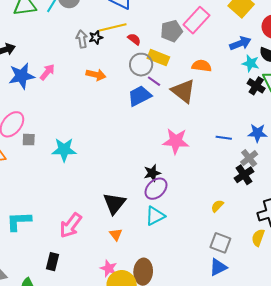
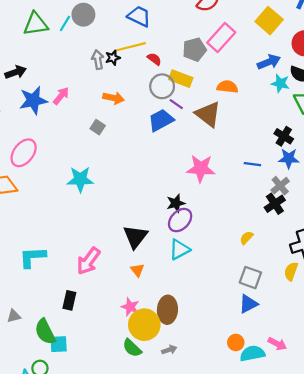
black cross: (256, 86) -> (284, 136), moved
gray square: (29, 140) -> (98, 127), moved, turned 32

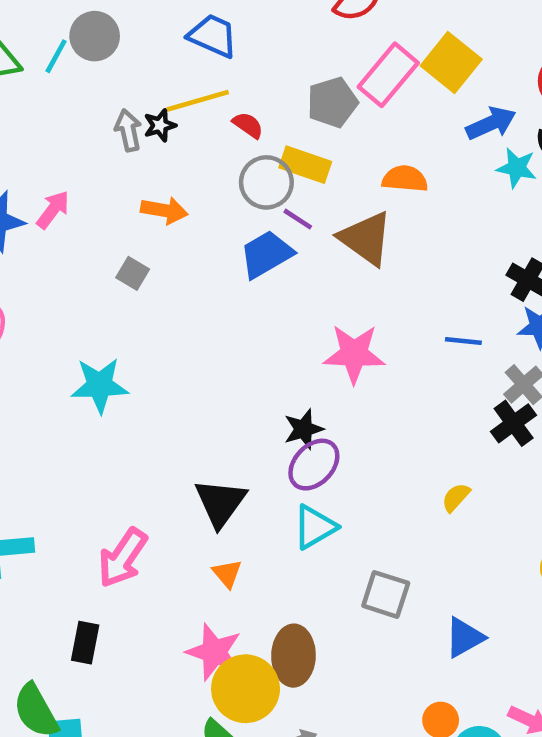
yellow square: (269, 21) -> (451, 62), moved
gray square: (250, 278) -> (386, 594), moved
pink star: (130, 307) -> (214, 652), size x1.4

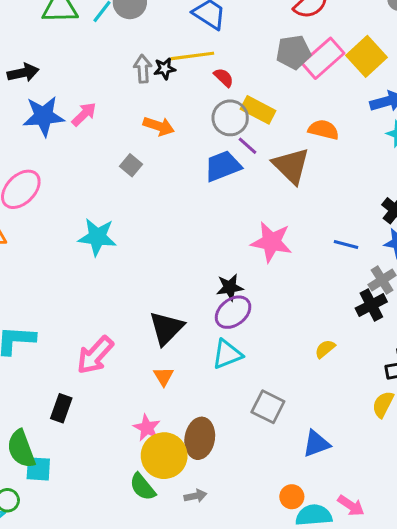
gray pentagon: (332, 102) -> (293, 52), moved
pink star: (214, 652) -> (147, 428), size x0.7

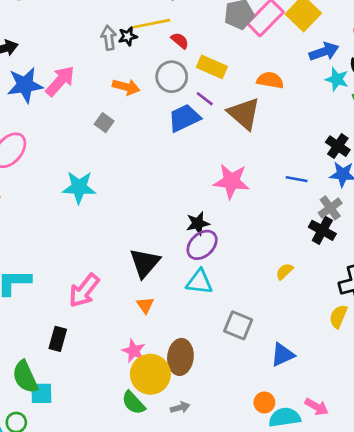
pink arrow: (84, 114) -> (60, 81), size x1.4
gray circle: (230, 118) -> (172, 77), moved
black cross: (371, 305) -> (322, 230), turned -30
cyan triangle: (227, 354) -> (199, 282), turned 32

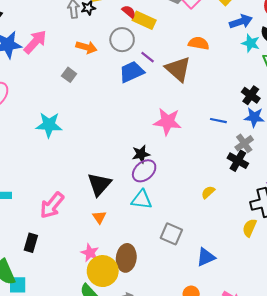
yellow rectangle: (212, 67) -> (144, 20), moved

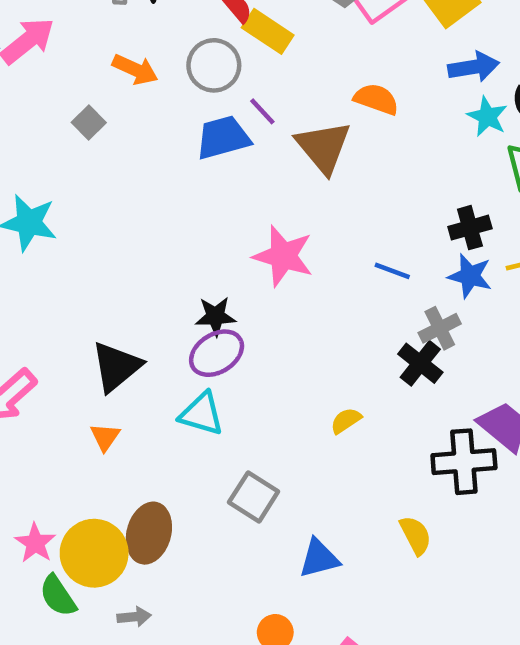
black cross: (251, 95) -> (470, 228), turned 30
yellow semicircle: (250, 228) -> (416, 535), moved, turned 120
pink star: (90, 253) -> (35, 543), moved

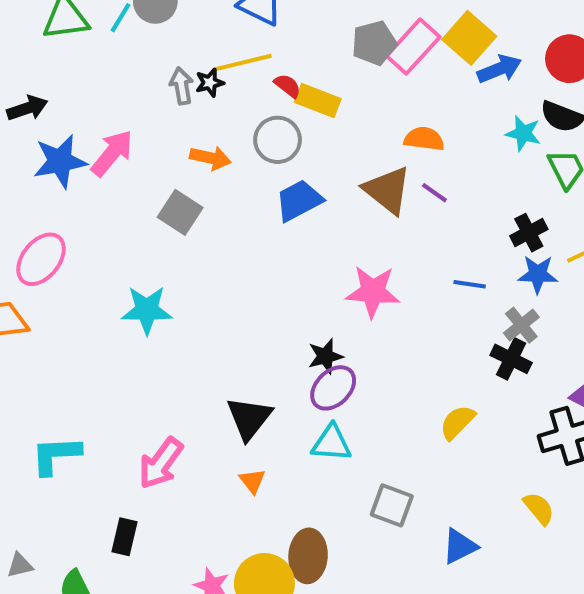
blue arrow: (474, 67) -> (499, 69), moved
purple line: (262, 111) -> (434, 193), moved
gray square: (89, 123) -> (180, 212), size x1.5
yellow semicircle: (346, 421) -> (457, 422), size x1.4

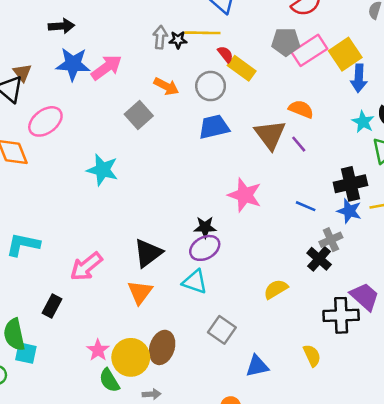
blue arrow: (499, 69) -> (359, 78), turned 100
black cross: (529, 233) -> (350, 184), size x1.4
orange triangle: (252, 481) -> (140, 292), size x1.5

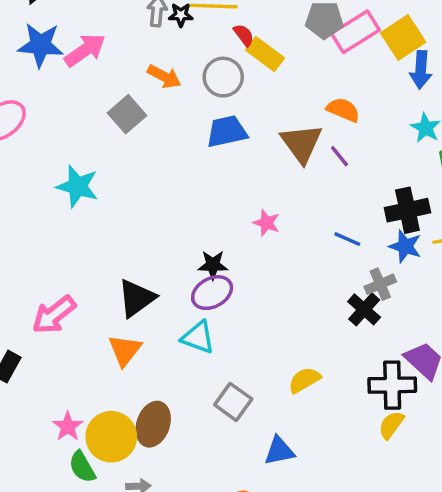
pink star: (245, 195) -> (266, 223), size x0.6
yellow semicircle: (276, 289) -> (304, 380), moved
yellow semicircle: (312, 356) -> (391, 425), moved, turned -120

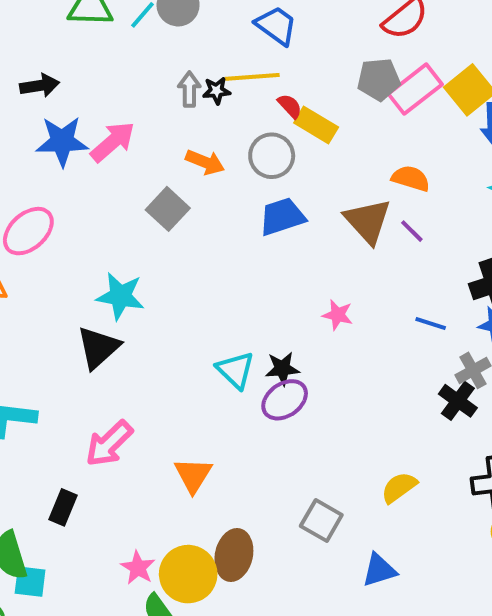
black triangle: (136, 298) -> (98, 348), moved
cyan triangle: (198, 337) -> (235, 370), moved, turned 30

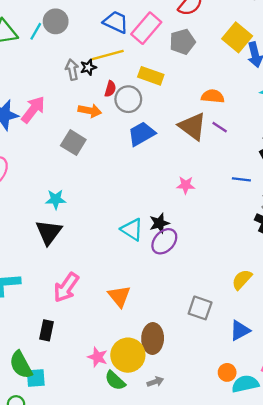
pink rectangle: (415, 89) -> (146, 28), moved
red semicircle: (290, 106) -> (110, 89), moved, turned 70
cyan star: (120, 296) -> (56, 199), size x0.7

